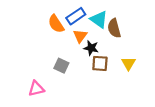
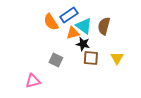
cyan triangle: (99, 19) -> (84, 26), moved
brown semicircle: (114, 28) -> (104, 26), turned 30
orange triangle: (80, 36) -> (73, 33), turned 40

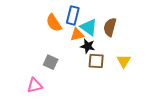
blue rectangle: (69, 15) -> (73, 15), turned -42
gray square: (56, 60) -> (51, 62), moved

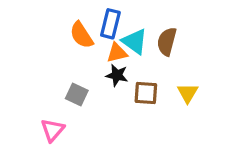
black star: (88, 46) -> (117, 75), moved
pink triangle: (35, 85) -> (53, 130), turned -35

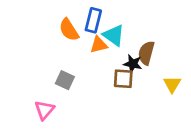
brown semicircle: (167, 41) -> (146, 53), moved
black star: (117, 75) -> (133, 64), moved
yellow triangle: (188, 93) -> (172, 84), moved

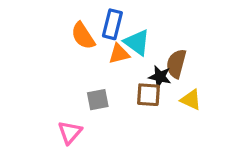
gray square: (65, 80) -> (98, 100), moved, turned -36
yellow triangle: (172, 84) -> (191, 100), moved, turned -36
pink triangle: (44, 110) -> (70, 132), moved

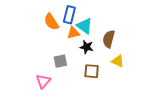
black star: (160, 77) -> (87, 47), moved
brown square: (148, 95) -> (92, 71), moved

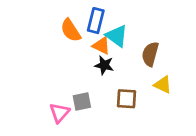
orange triangle: (73, 33) -> (101, 46), turned 40
black star: (87, 47) -> (104, 65), moved
gray square: (60, 61) -> (82, 101), moved

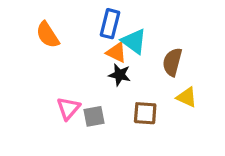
orange semicircle: (71, 30) -> (48, 35), moved
pink triangle: (60, 113) -> (68, 108), moved

